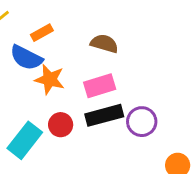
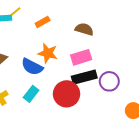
blue semicircle: (26, 58) -> (32, 67), moved
red circle: (61, 125) -> (67, 94), moved, size x1.6
cyan rectangle: (25, 140) -> (31, 94), size x0.7

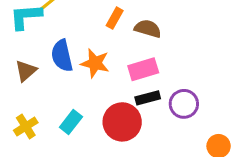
orange rectangle: (43, 22) -> (115, 18), moved, turned -32
blue semicircle: (32, 67) -> (62, 56), moved, turned 50
black rectangle: (84, 77) -> (148, 98), size x0.7

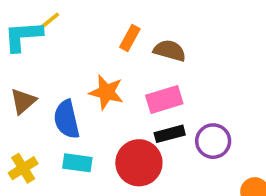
blue semicircle: (62, 56) -> (67, 119), moved
cyan rectangle: (71, 122) -> (77, 163), turned 60

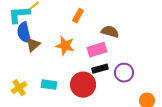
brown semicircle: (170, 51) -> (110, 32), moved
brown triangle: (23, 101) -> (33, 45), moved
blue semicircle: (67, 119) -> (24, 33), moved

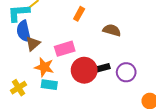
orange star: (65, 46) -> (44, 67), moved
pink rectangle: (97, 50) -> (65, 49), moved
red circle: (83, 85) -> (84, 70), moved

